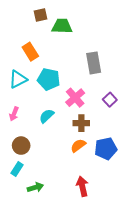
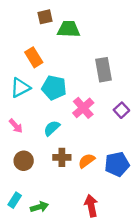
pink arrow: (14, 114) -> (16, 126), turned -64
brown cross: (81, 123) -> (62, 157), moved
cyan rectangle: (17, 169) -> (15, 200), moved

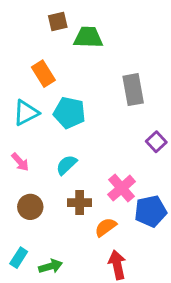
pink cross: (83, 108) -> (122, 188), moved
orange semicircle: (87, 161) -> (106, 227), moved

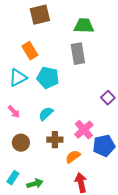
brown square: (58, 21) -> (40, 15), size x1.5
green trapezoid: (88, 37) -> (84, 26), moved
gray rectangle: (133, 90) -> (78, 54), moved

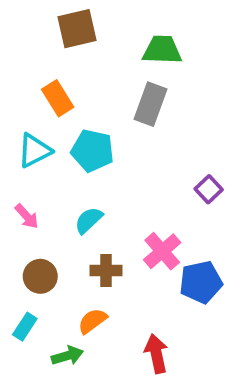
gray rectangle: (78, 54) -> (151, 104), turned 30
orange semicircle: (73, 157) -> (92, 321), moved
cyan rectangle: (13, 178) -> (25, 327), moved

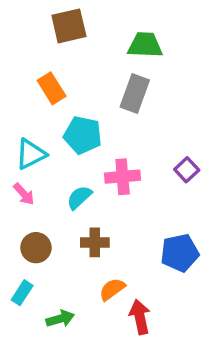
cyan triangle: (34, 151) -> (31, 154), moved
pink cross: (162, 251) -> (123, 177), moved, turned 36
orange semicircle: (92, 321) -> (112, 289), moved

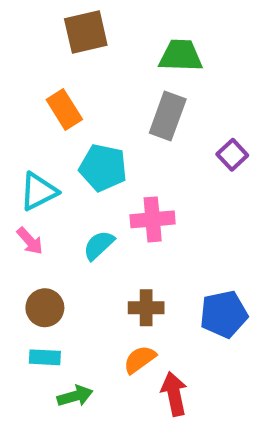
purple square: (187, 170) -> (232, 155), moved
brown cross: (95, 242) -> (146, 308), moved
cyan rectangle: (22, 293) -> (45, 357), moved, turned 60

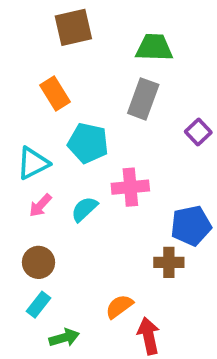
pink arrow: (30, 241) -> (40, 205), moved, turned 85
brown cross: (146, 308) -> (169, 262), moved
blue pentagon: (224, 314) -> (191, 226), moved
cyan rectangle: (45, 357) -> (39, 305), turned -55

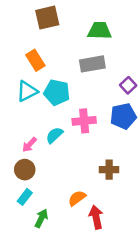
gray rectangle: (143, 99) -> (92, 64), turned 60
cyan triangle: (33, 163) -> (27, 91), moved
pink arrow: (40, 205) -> (29, 145), moved
blue pentagon: (191, 226) -> (123, 116), moved
green arrow: (64, 338) -> (41, 218), turned -48

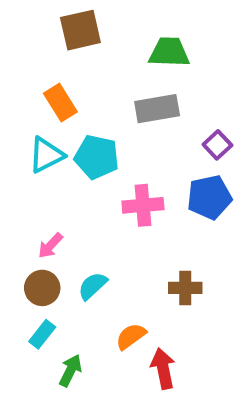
cyan semicircle: (54, 135) -> (93, 286), moved

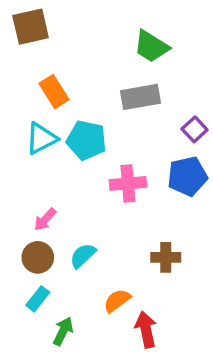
brown square: (80, 30) -> (31, 27), moved
green trapezoid: (169, 52) -> (151, 46), turned -150

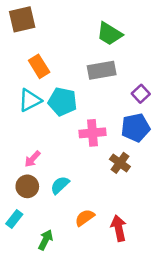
brown cross: (166, 257) -> (120, 163), moved, turned 36
cyan rectangle: (38, 299) -> (14, 219), moved
red arrow: (146, 329) -> (119, 228), moved

